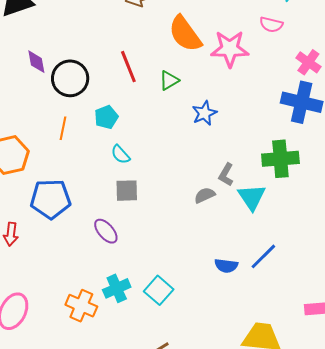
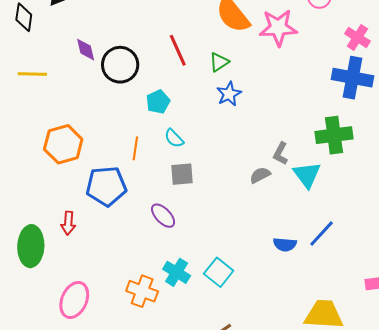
blue star: (204, 113) -> (229, 94), moved
orange line: (63, 128) -> (135, 148), moved
cyan cross: (117, 288) -> (177, 272), turned -32

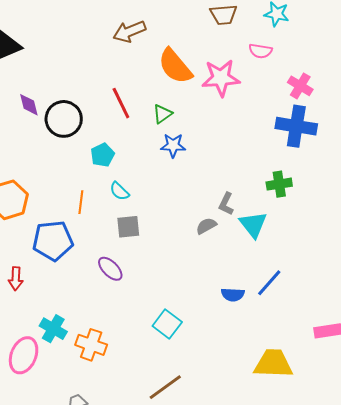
blue star: (229, 94) -> (173, 145), turned 30
green cross: (334, 135) -> (279, 184), size x0.7
cyan cross: (177, 272) -> (53, 329), moved

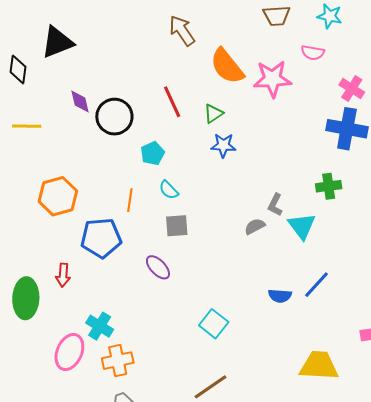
brown arrow: (129, 31) -> (182, 31), turned 76
orange cross: (91, 345) -> (118, 361), moved, turned -32

